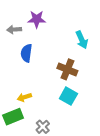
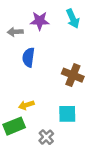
cyan arrow: (82, 40) -> (73, 19), moved
cyan square: (68, 96) -> (67, 114), moved, turned -30

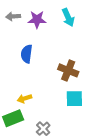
gray arrow: (15, 32) -> (13, 16), moved
cyan square: (67, 114) -> (74, 99), moved

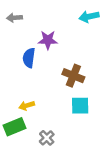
cyan arrow: (68, 17) -> (89, 17), moved, turned 102
purple star: (37, 20) -> (48, 40), moved

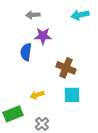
gray arrow: (14, 18) -> (33, 15), moved
yellow arrow: (27, 106) -> (37, 95), moved

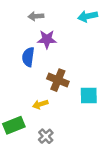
brown cross: (66, 68) -> (58, 80), moved
cyan square: (72, 95) -> (89, 95), moved

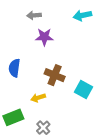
blue semicircle: (28, 57) -> (14, 68), moved
cyan square: (89, 95) -> (83, 90), turned 30

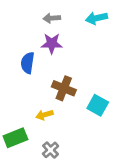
gray arrow: (34, 15) -> (52, 18), moved
blue semicircle: (14, 68) -> (28, 63), moved

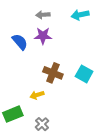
blue semicircle: (28, 63) -> (20, 42), moved, turned 132
cyan square: (98, 105) -> (84, 74), moved

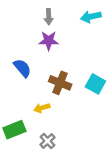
gray arrow: (43, 15) -> (49, 17), turned -88
blue semicircle: (20, 42) -> (22, 68), moved

